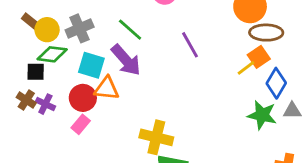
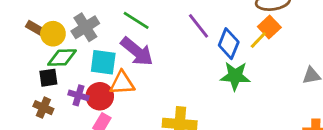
blue diamond: (276, 83) -> (229, 44), moved
purple cross: (45, 104) -> (79, 95), moved
green star: (262, 115) -> (235, 76), moved

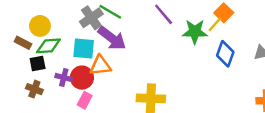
gray cross: (85, 27) -> (91, 18), moved
brown rectangle: (36, 28) -> (23, 43), moved
blue diamond: (229, 44) -> (225, 54), moved
green star: (235, 76) -> (195, 32), moved

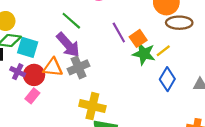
orange square: (224, 13) -> (138, 38), moved
gray cross: (91, 18) -> (79, 67), moved
cyan square: (84, 48) -> (28, 47), moved

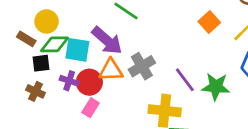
purple line: (119, 33) -> (185, 80), moved
purple arrow: (68, 45) -> (107, 41), moved
green star: (144, 54) -> (216, 87), moved

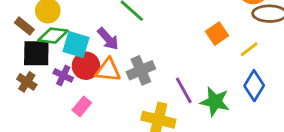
purple arrow: (107, 41) -> (108, 39), size x0.7
black square: (41, 63) -> (36, 53), size x1.5
red circle: (89, 82) -> (86, 66), moved

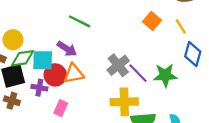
yellow line: (249, 49) -> (181, 26), turned -70
gray cross: (141, 70) -> (118, 65), moved

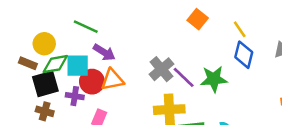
green line: (80, 21) -> (86, 27), moved
yellow line: (181, 26) -> (240, 29), moved

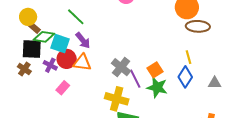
orange square: (198, 19) -> (155, 70), moved
yellow circle: (44, 44) -> (28, 17), moved
brown rectangle: (28, 63) -> (33, 27), moved
gray cross: (161, 69) -> (121, 67), turned -30

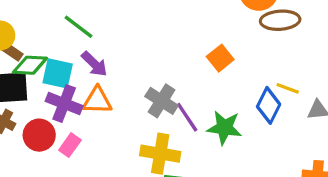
yellow line: (189, 57) -> (288, 88), moved, turned -48
red circle: (67, 59) -> (39, 135), moved
purple cross: (50, 65) -> (64, 103), moved, size x1.5
orange square: (155, 70) -> (220, 58), moved

